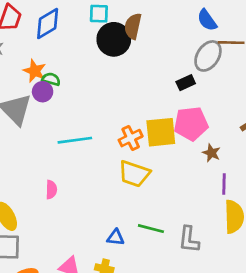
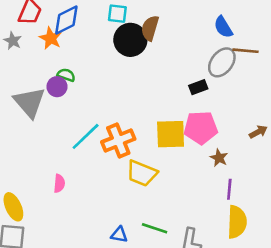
orange star: (35, 71) -> (51, 38), moved
orange cross: (131, 138) -> (118, 140), moved, size x1.4
cyan line: (75, 140) -> (86, 136), turned -40

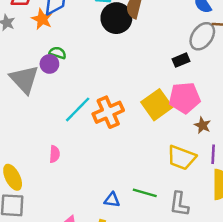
yellow square: (171, 134) -> (157, 105), turned -32
yellow trapezoid: (142, 173) -> (181, 158), moved

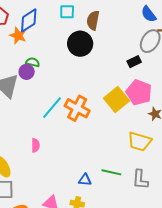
black circle: (116, 18) -> (80, 44), moved
pink pentagon: (185, 98) -> (139, 92), turned 30
orange cross: (108, 112) -> (77, 108), turned -35

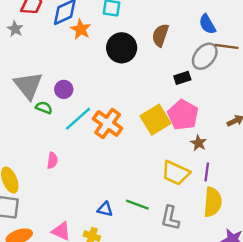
brown semicircle: (93, 20) -> (160, 35), moved
orange star: (18, 35) -> (81, 29), moved
green semicircle: (33, 62) -> (44, 108), moved
purple circle: (27, 72) -> (64, 89), moved

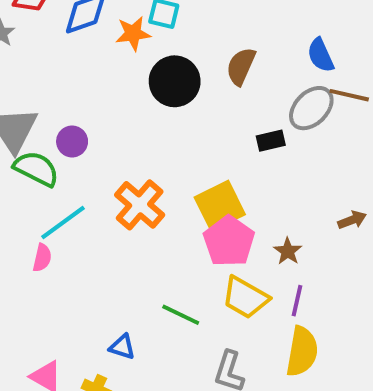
orange star: (81, 29) -> (133, 33), moved, turned 30
green semicircle: (44, 108) -> (36, 169), size x1.6
pink pentagon: (183, 115) -> (229, 241), moved
cyan line: (78, 119) -> (63, 222), moved
green line: (137, 205) -> (181, 315), moved

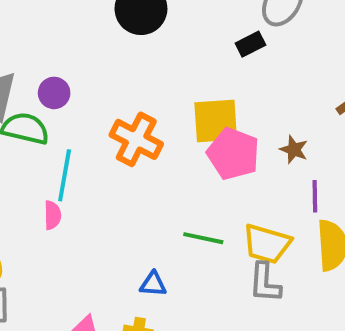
yellow square: (220, 206) -> (216, 121), turned 36
cyan line: (63, 222) -> (65, 175), turned -30
yellow trapezoid: (245, 298) -> (267, 244), moved

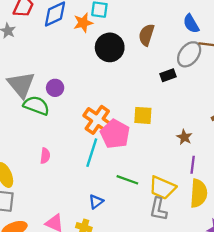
yellow square: (216, 121) -> (143, 115), size x0.7
pink pentagon: (233, 154) -> (115, 134), moved
cyan line: (65, 175) -> (92, 153), moved
blue triangle: (153, 284) -> (96, 202), turned -49

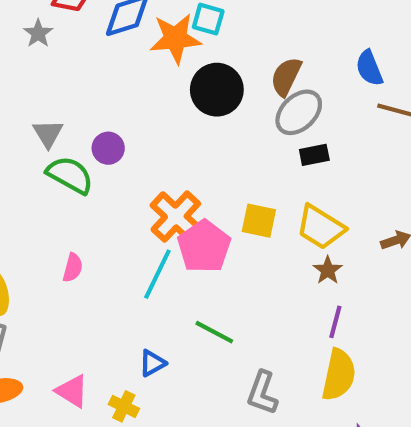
orange star: (83, 23) -> (175, 38), size x1.4
gray ellipse: (189, 54) -> (299, 112), moved
gray triangle: (21, 85) -> (48, 133), size x0.6
yellow trapezoid: (162, 188) -> (321, 227), moved

